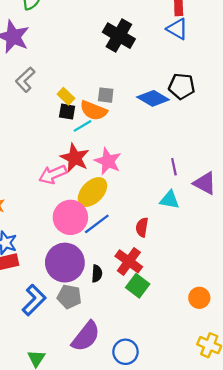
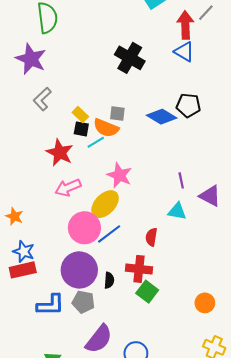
red star: (75, 158) -> (60, 153), moved
red cross: (129, 261) -> (139, 269), turned -30
blue L-shape: (34, 300) -> (50, 305), turned 44

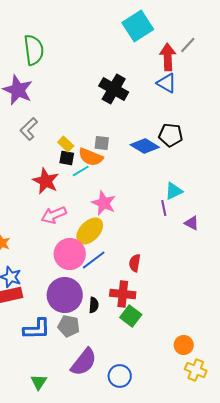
purple triangle: (210, 196) -> (192, 223), size x0.7
cyan triangle: (177, 211) -> (174, 191), moved, turned -36
orange circle: (205, 303) -> (184, 345), moved

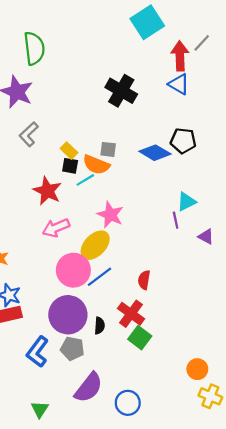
red cross: (123, 294) -> (131, 314), turned 30
blue L-shape: (37, 329) -> (37, 352), turned 128

